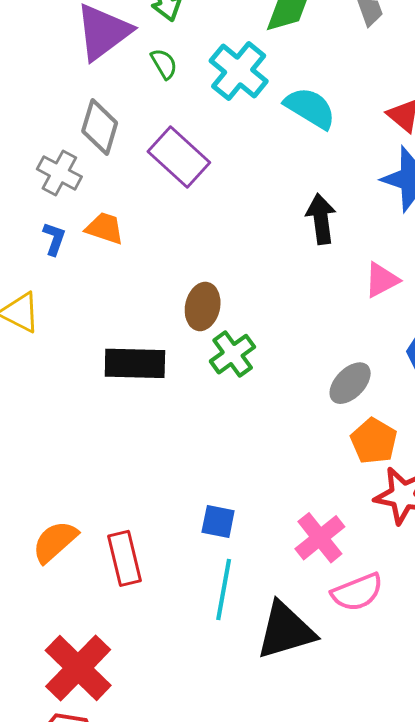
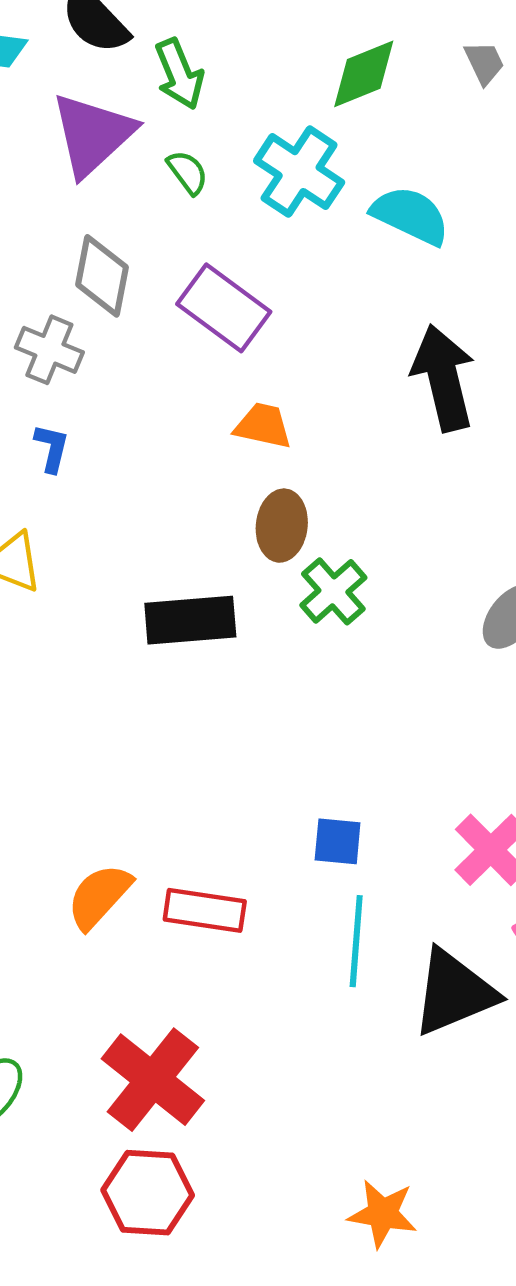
black arrow: (321, 219) -> (443, 378), size x1.4
orange trapezoid: (105, 228) -> (263, 426), moved
red rectangle: (124, 558) -> (205, 910), turned -62

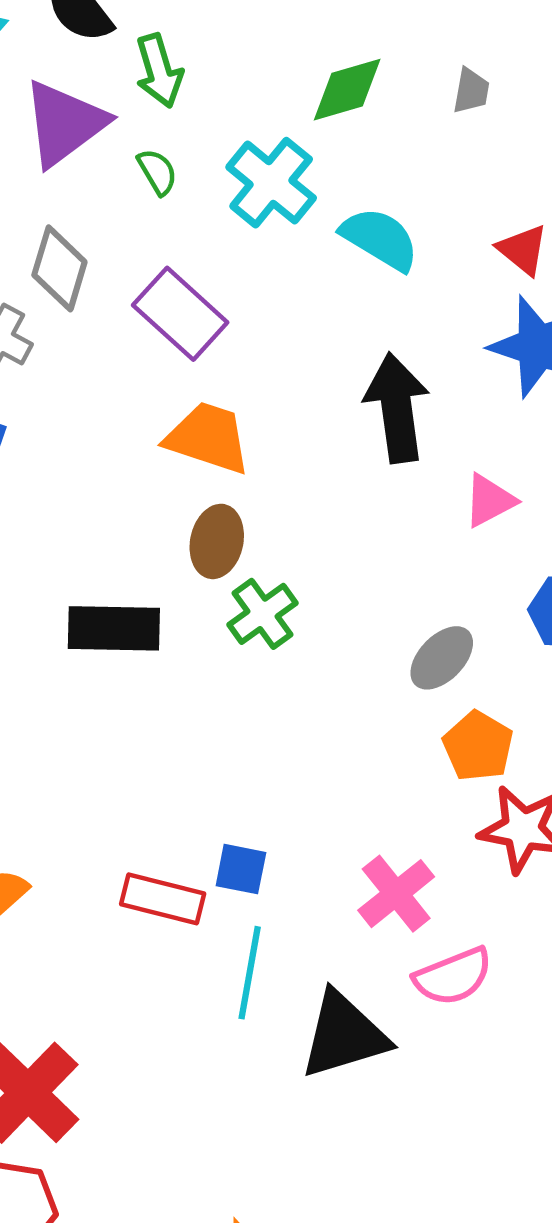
gray trapezoid: (484, 63) -> (471, 91), turned 30
orange trapezoid: (263, 426) -> (208, 438), size x1.5
red rectangle: (205, 910) -> (163, 899), moved

